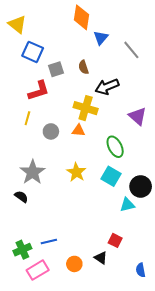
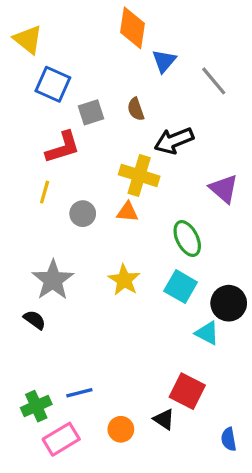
cyan triangle: (127, 205) -> (207, 333), turned 42
red square: (115, 240) -> (187, 391), size x1.5

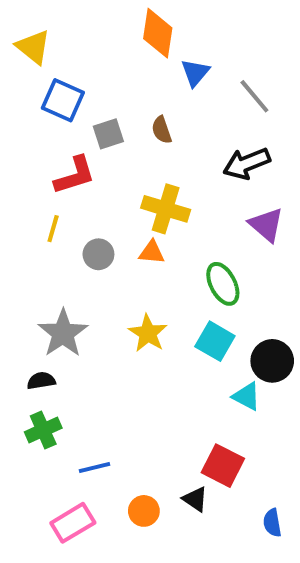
black arrow: (174, 141) -> (247, 163), moved
black semicircle: (35, 320) -> (41, 381), turned -45
green cross: (36, 406) -> (43, 430), moved

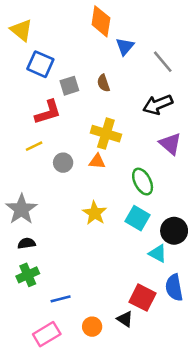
yellow line: (53, 229) -> (34, 146), turned 48
gray star: (63, 333) -> (21, 209), moved
blue semicircle: (272, 523) -> (174, 287), moved, size x1.5

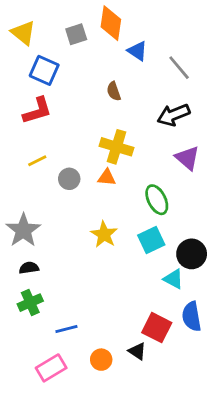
blue triangle: (125, 47) -> (137, 51), turned -36
gray square: (69, 86) -> (76, 34), moved
red L-shape: (48, 112) -> (37, 111), moved
cyan square: (138, 218) -> (151, 240), turned 35

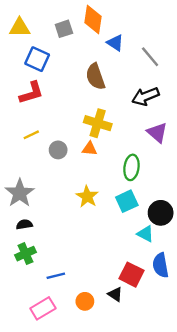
yellow triangle: (23, 33) -> (20, 28), turned -40
brown semicircle: (114, 91) -> (95, 77), size x1.6
green ellipse: (157, 200) -> (131, 167), turned 35

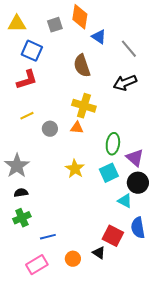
purple triangle: (157, 132) -> (135, 158), moved

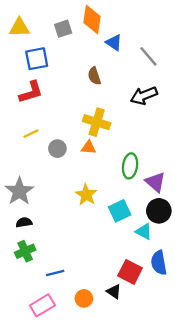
blue square: (32, 51) -> (37, 59), turned -35
brown semicircle: (82, 66) -> (94, 76), size x0.7
cyan square: (109, 173) -> (120, 211), moved

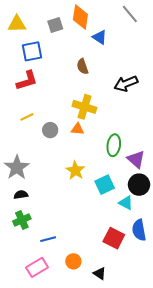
gray line: (148, 56) -> (130, 14), moved
black triangle: (114, 292) -> (100, 273), moved

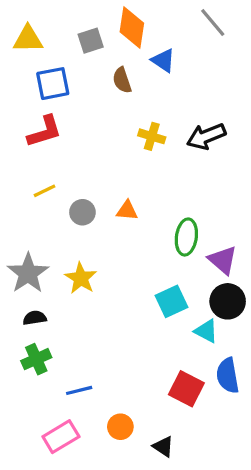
brown semicircle: (82, 66) -> (122, 80), moved
yellow cross: (84, 107) -> (152, 136), moved, size x0.7
yellow star: (75, 170) -> (81, 278), moved

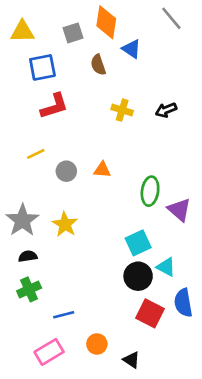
red L-shape: (44, 131) -> (54, 106), moved
black arrow: (206, 136) -> (166, 110), size x0.7
black circle: (228, 301) -> (138, 276), moved

